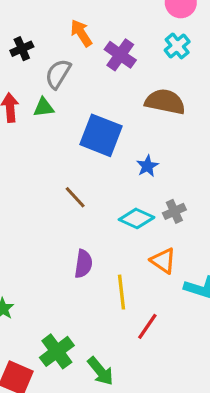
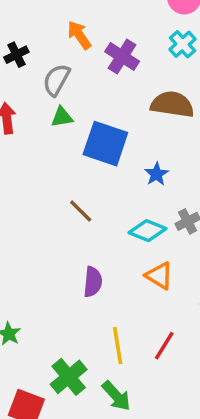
green triangle: (44, 107) -> (62, 117), moved
orange triangle: (163, 261) -> (159, 276), moved
yellow line: (121, 292) -> (118, 346), moved

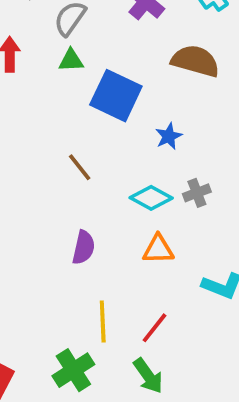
orange triangle: (159, 276) -> (158, 249), turned -40
green cross: (69, 377) -> (73, 370), moved
green arrow: (116, 396) -> (148, 376), moved

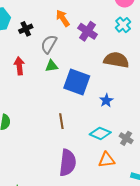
brown line: (80, 167) -> (61, 121), turned 35
gray cross: (197, 193) -> (126, 138), moved, turned -32
purple semicircle: (84, 247) -> (68, 163), size x1.5

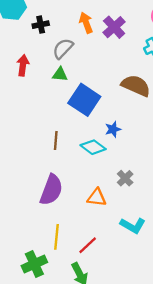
purple cross: (88, 31) -> (114, 27), moved
cyan diamond: (100, 133) -> (93, 147), moved

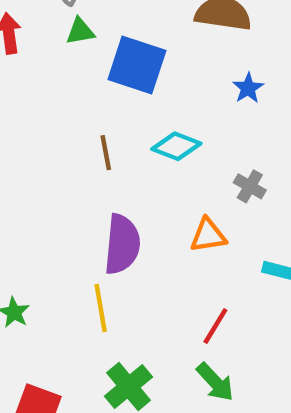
blue star: (113, 129) -> (248, 88), moved
yellow line: (57, 237) -> (101, 308), moved

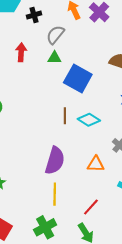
brown line: (106, 153) -> (65, 116), moved
yellow line: (101, 308) -> (55, 194), moved

